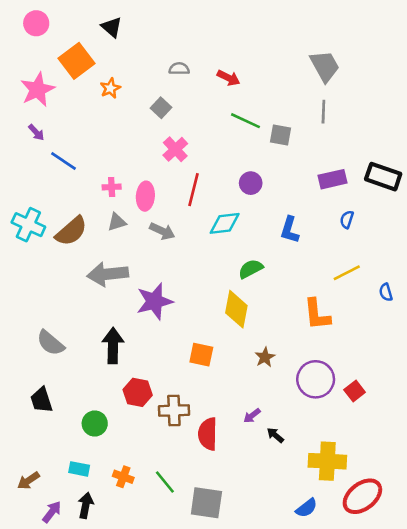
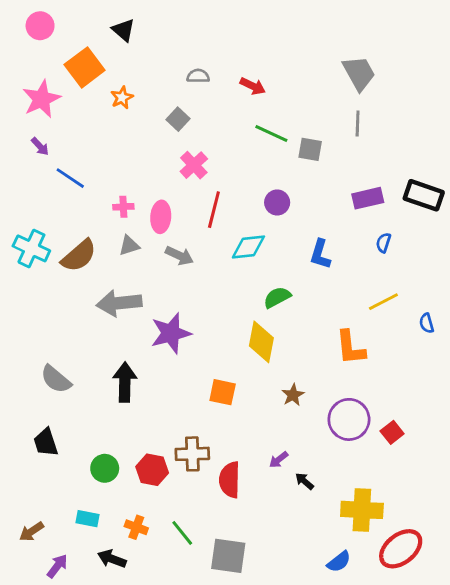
red hexagon: (138, 392) -> (152, 470), moved
black arrow: (86, 505) -> (112, 559), moved, turned -80

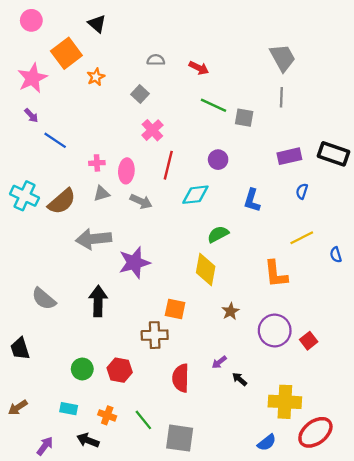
black trapezoid: (46, 442) -> (20, 349), moved
brown cross: (192, 454) -> (155, 335), moved
brown arrow: (31, 532) -> (18, 407), moved

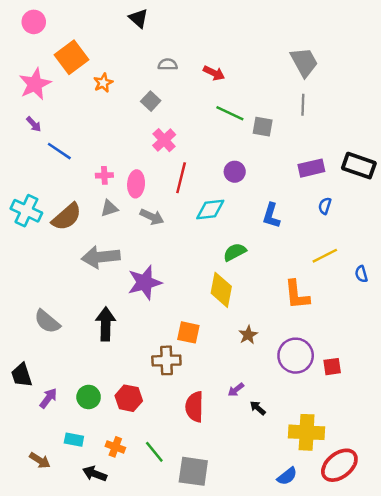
black triangle: (97, 24) -> (138, 18), moved
red square: (309, 341) -> (332, 367), turned 30
brown arrow: (18, 407) -> (40, 460), moved, turned -114
purple arrow: (45, 446) -> (48, 398), moved

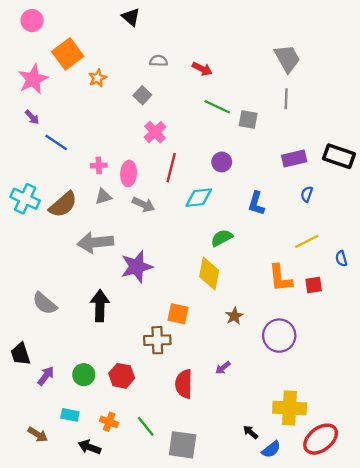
red square: (332, 367) -> (314, 285), moved
black arrow: (258, 408) -> (250, 432), moved

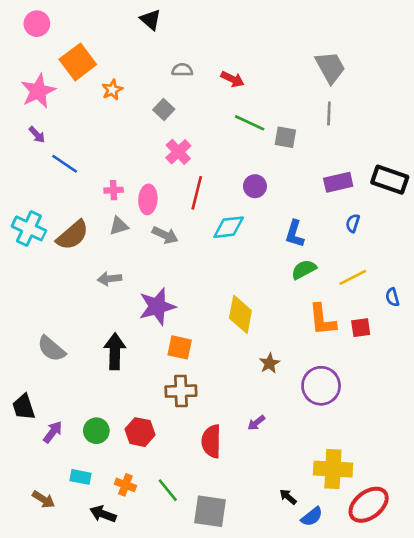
green semicircle: (222, 238) -> (304, 269), moved
gray arrow: (95, 242) -> (110, 279), size x0.6
orange square: (178, 314) -> (180, 347), moved

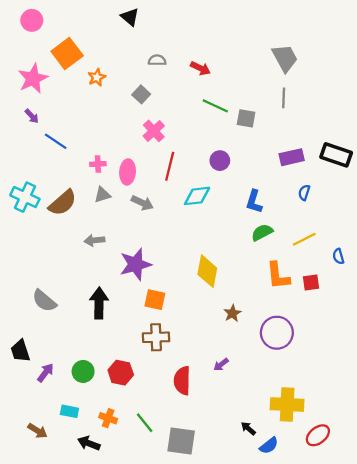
red ellipse: (369, 505) -> (318, 435), size x0.7

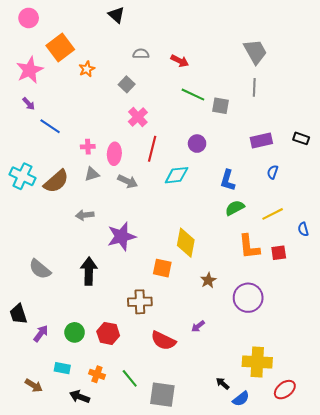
black rectangle: (336, 155) -> (301, 138), size x0.6
orange square: (155, 300) -> (162, 268), moved
red semicircle: (182, 381) -> (163, 341), turned -65

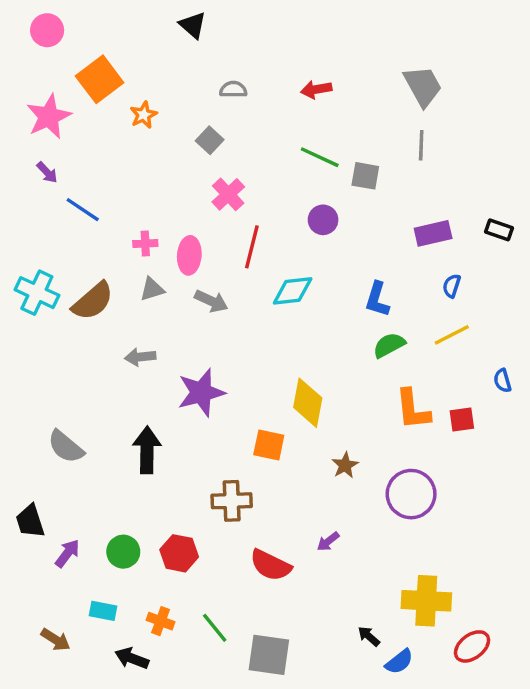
red arrow: (180, 61) -> (316, 89), moved, turned 144
purple circle: (197, 144) -> (323, 220), moved
yellow line: (273, 214) -> (452, 335), moved

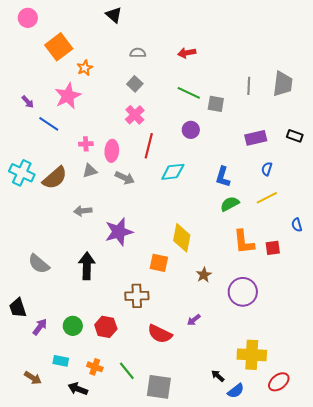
gray trapezoid: (423, 86) -> (283, 84), moved, turned 36
pink star: (49, 117) -> (68, 96), moved
gray square: (210, 140) -> (135, 84), moved

